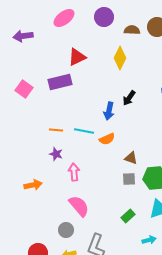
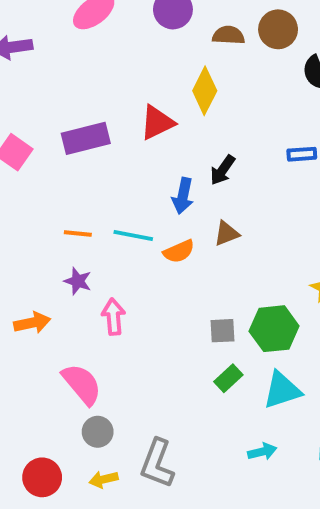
red triangle: (77, 57) -> (157, 122), moved
brown triangle: (131, 158) -> (226, 234), moved, turned -40
orange arrow: (33, 185) -> (32, 323), moved
pink semicircle: (79, 206) -> (82, 384), moved
green rectangle: (128, 216) -> (228, 378), moved

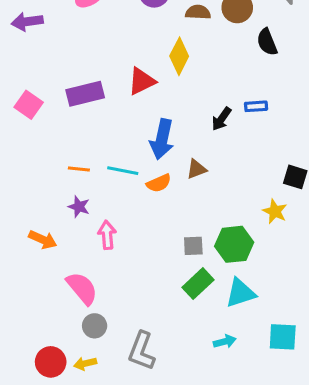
black arrow: (223, 170) -> (222, 119), moved
blue arrow: (183, 196) -> (162, 139), size x1.4
orange arrow: (32, 323) -> (43, 240), turned 36
green rectangle: (228, 378) -> (198, 284), size x1.4
yellow arrow: (104, 479) -> (85, 363), moved

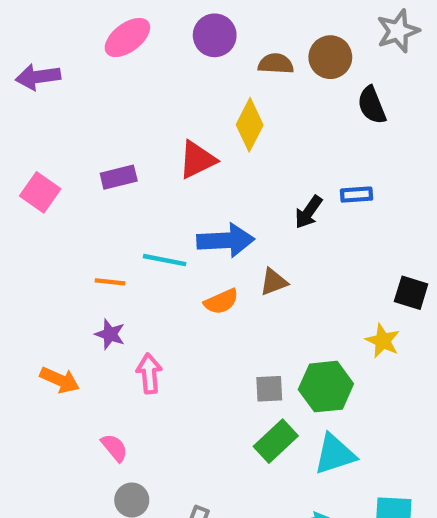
purple rectangle: (85, 94) -> (119, 177), size x0.7
blue arrow: (162, 139) -> (226, 240), turned -105
cyan line: (123, 171) -> (165, 260), moved
pink semicircle: (82, 288) -> (114, 448), size x0.6

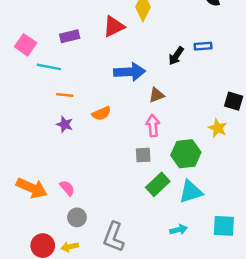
cyan line: (165, 260) -> (49, 67), moved
orange semicircle: (221, 301) -> (101, 113), moved
pink arrow: (149, 373) -> (153, 126), moved
orange arrow: (60, 380) -> (32, 188), moved, size x1.4
gray square: (269, 389) -> (143, 155), moved

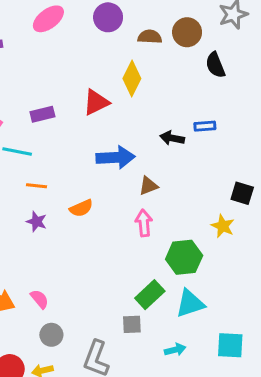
black arrow: (176, 56) -> (172, 138), turned 66
gray square: (143, 155) -> (132, 324), moved

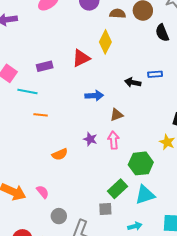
blue arrow: (115, 157) -> (94, 96), size x0.7
orange semicircle: (81, 208) -> (60, 154), moved
purple star: (37, 222) -> (90, 139), moved
gray circle: (51, 335) -> (59, 216), moved

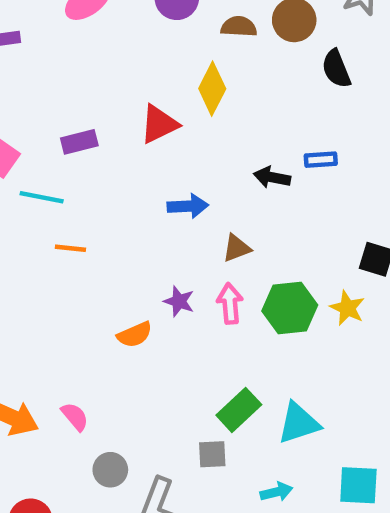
orange semicircle: (60, 154) -> (135, 335), moved
green hexagon: (141, 163) -> (290, 308), moved

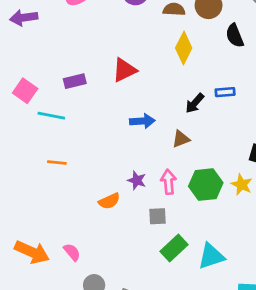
yellow diamond: (212, 89) -> (184, 48), moved
black arrow: (272, 177) -> (195, 103), turned -60
orange line: (70, 248) -> (57, 162), moved
brown triangle: (237, 248) -> (181, 139), moved
gray square: (212, 454) -> (157, 216), moved

